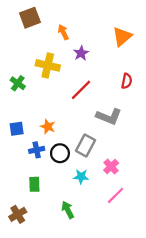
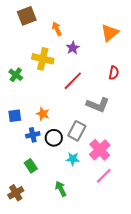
pink cross: (111, 167) -> (100, 150), size x1.5
green rectangle: (34, 184) -> (31, 166), turned -32

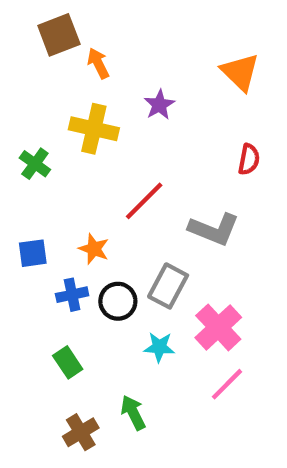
orange arrow: (57, 29) -> (98, 63), moved
orange triangle: (110, 33) -> (240, 72), turned -36
red line: (73, 81) -> (144, 201), moved
brown cross: (16, 193) -> (81, 432), moved

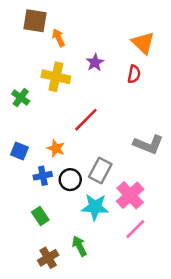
brown square: (59, 35) -> (35, 21), turned 30
red semicircle: (249, 159) -> (134, 74), moved
gray L-shape: (214, 229) -> (148, 144), moved
blue square: (33, 253) -> (19, 151), turned 30
cyan star: (159, 347) -> (95, 207), size x1.5

